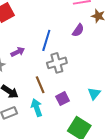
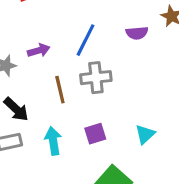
purple semicircle: (78, 30) -> (137, 33), turned 40
brown line: (40, 85) -> (60, 90), moved

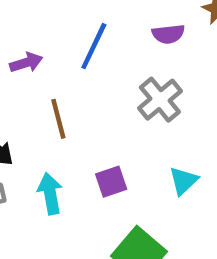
gray cross: (96, 78) -> (160, 100), moved, turned -32

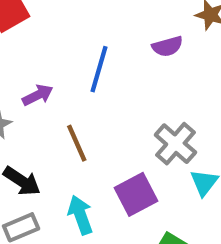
gray cross: (160, 100) -> (175, 144), moved
purple square: (111, 182) -> (136, 194), size x1.4

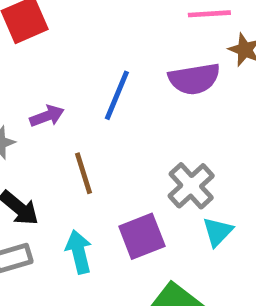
purple semicircle: (167, 46) -> (194, 79), size x1.5

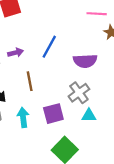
purple semicircle: (194, 79) -> (85, 61), moved
cyan triangle: (218, 232) -> (89, 116), turned 40

